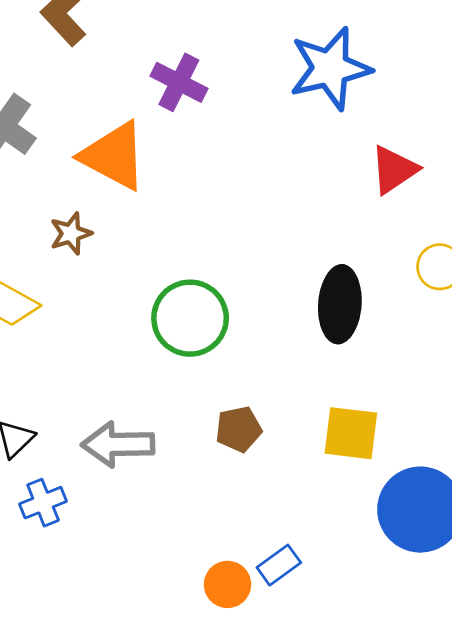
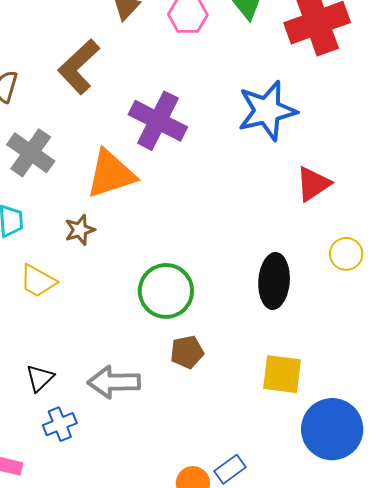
purple cross: (179, 82) -> (158, 121), size x1.4
orange triangle: (114, 156) -> (111, 174), turned -46
brown pentagon: (239, 429) -> (187, 352), moved

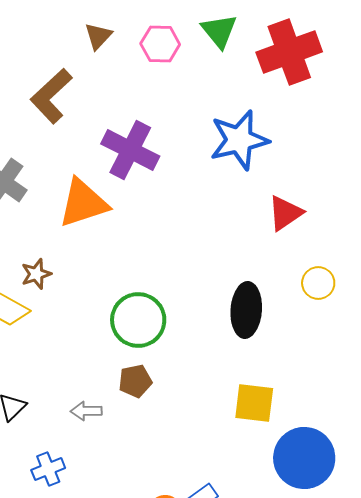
brown star: (80, 230) -> (36, 274), moved
brown pentagon: (187, 352) -> (135, 381), moved
gray arrow: (114, 382) -> (86, 411), size x0.6
blue cross: (60, 424) -> (48, 469), moved

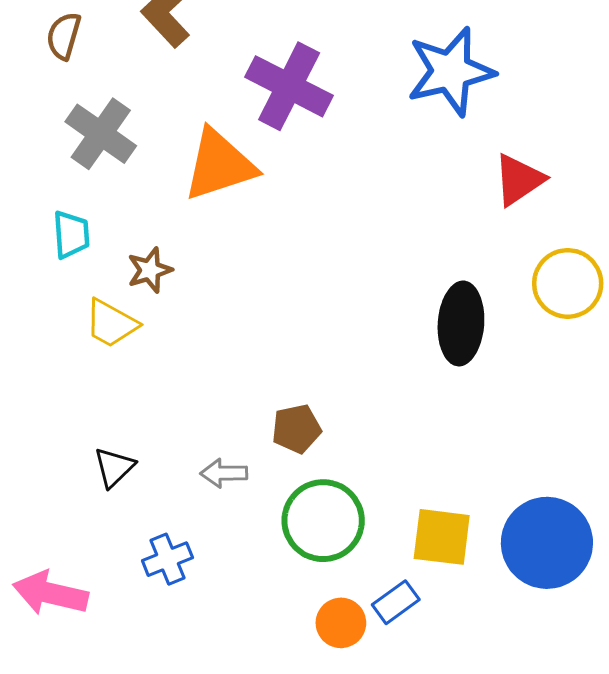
yellow circle: (318, 283) -> (568, 283), size x1.4
green circle: (138, 320) -> (323, 521), moved
yellow square: (254, 403) -> (442, 537), moved

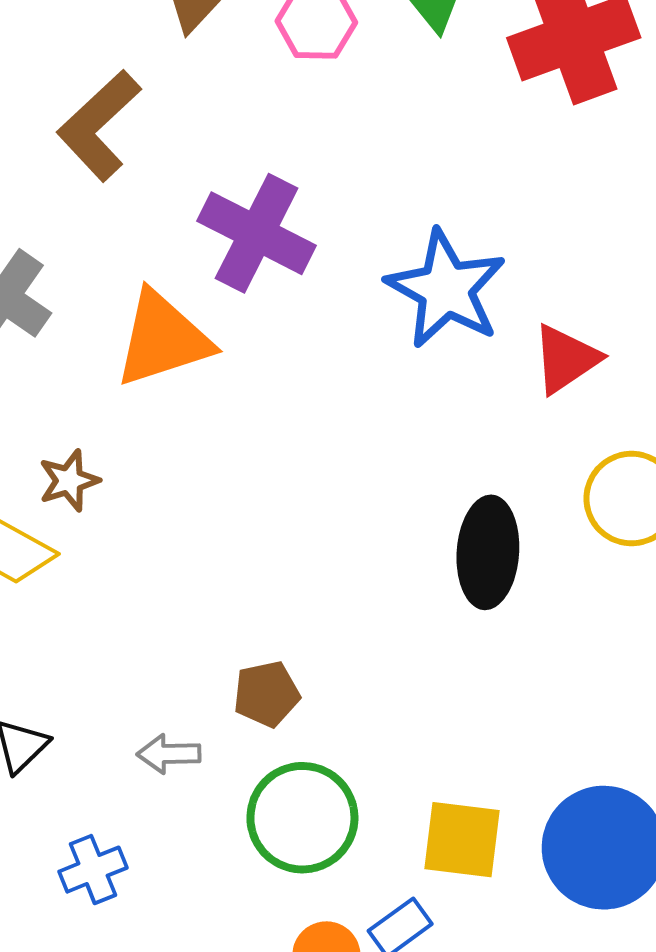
blue star: (451, 72) -> (446, 289), moved, turned -30

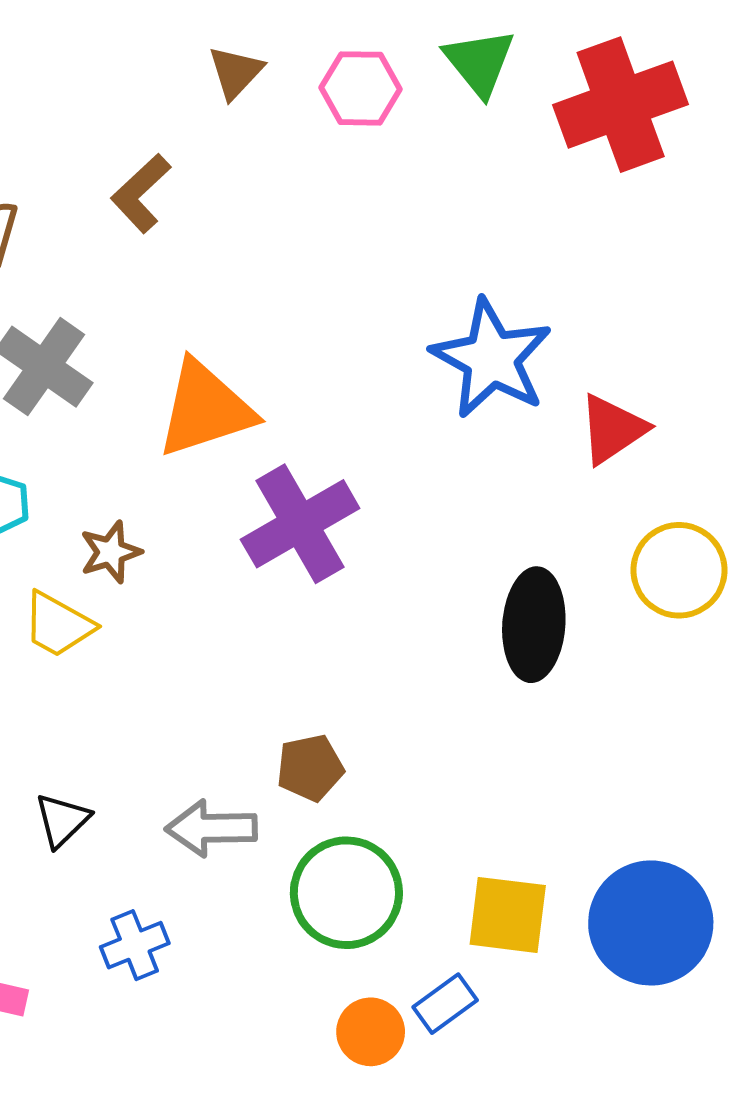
brown L-shape: (99, 125) -> (141, 193), size x0.7
purple cross: (257, 233) -> (300, 524), moved, turned 33
gray arrow: (169, 754) -> (211, 828), size x1.4

